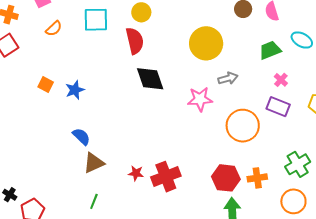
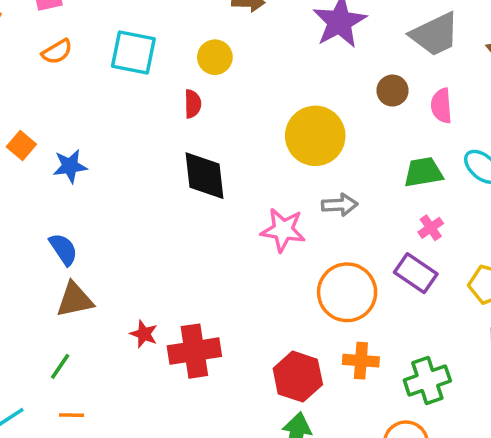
red semicircle: (135, 41) -> (193, 104), size x0.6
orange cross: (257, 178) -> (361, 361), moved

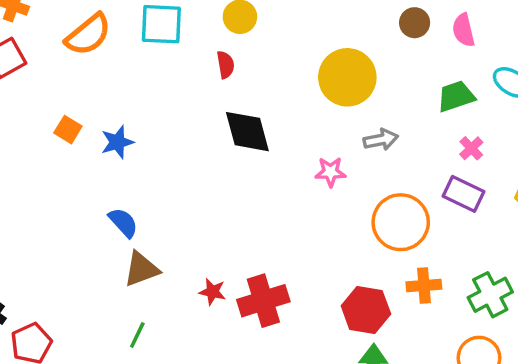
orange semicircle: (57, 52) -> (88, 35), size x1.6
pink star: (283, 230) -> (330, 172), size x0.7

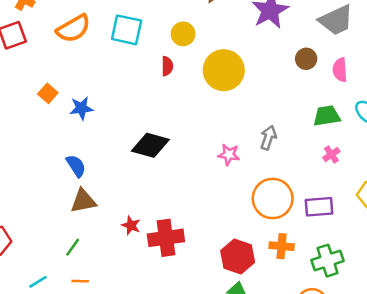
yellow circle: (347, 77) -> (224, 70), moved
black diamond: (247, 132) -> (150, 145), moved, turned -69
gray arrow: (381, 140) -> (268, 138), turned -70
purple rectangle: (464, 194) -> (319, 207), moved, turned -40

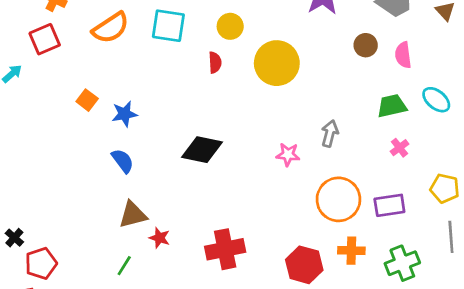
blue semicircle: (76, 166) -> (123, 161), moved
red star: (131, 225) -> (159, 238), moved

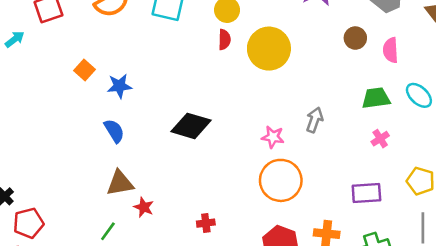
red semicircle: (215, 62) -> (224, 40), moved
orange circle: (338, 199) -> (281, 180), moved
red cross: (225, 249) -> (206, 223), size x0.5

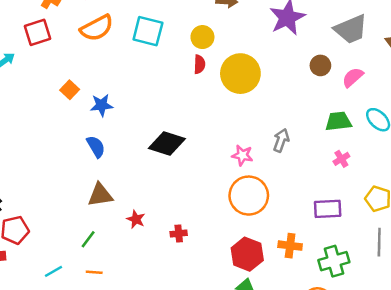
pink semicircle: (391, 50) -> (353, 77), turned 50
red star: (144, 207) -> (136, 219), moved

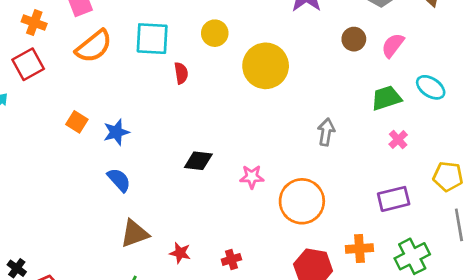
red semicircle: (199, 64) -> (181, 73), moved
black diamond: (167, 143) -> (198, 161), size x0.7
pink star: (242, 155) -> (252, 177), moved

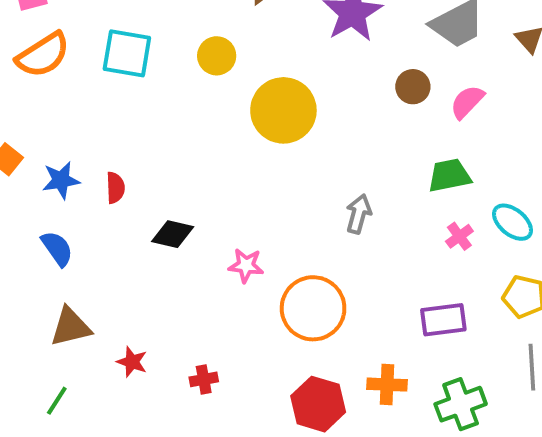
red semicircle: (181, 73) -> (115, 188), moved
cyan ellipse: (431, 87) -> (513, 222), moved

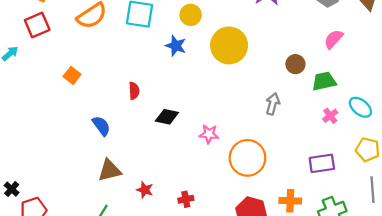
brown circle: (413, 87) -> (295, 64), moved
blue star: (61, 180) -> (176, 46), moved, turned 30

